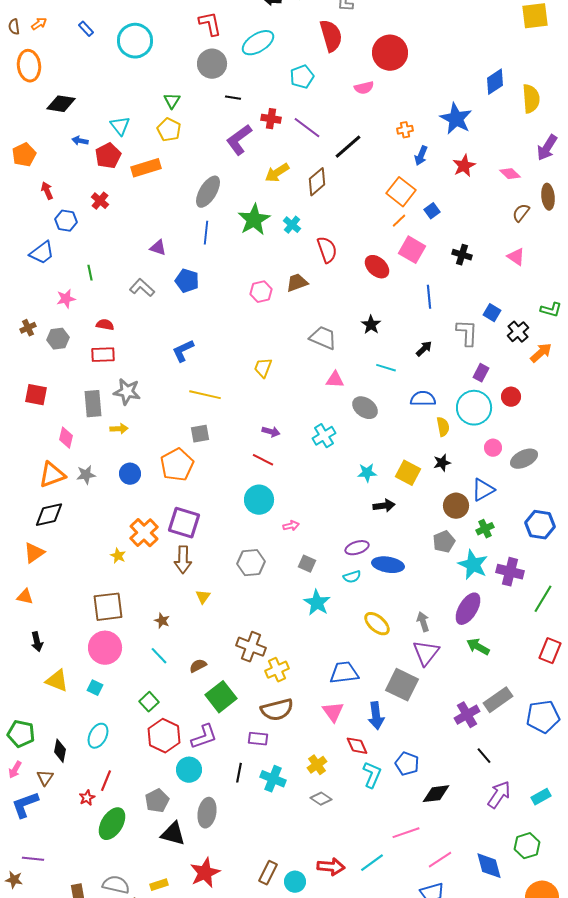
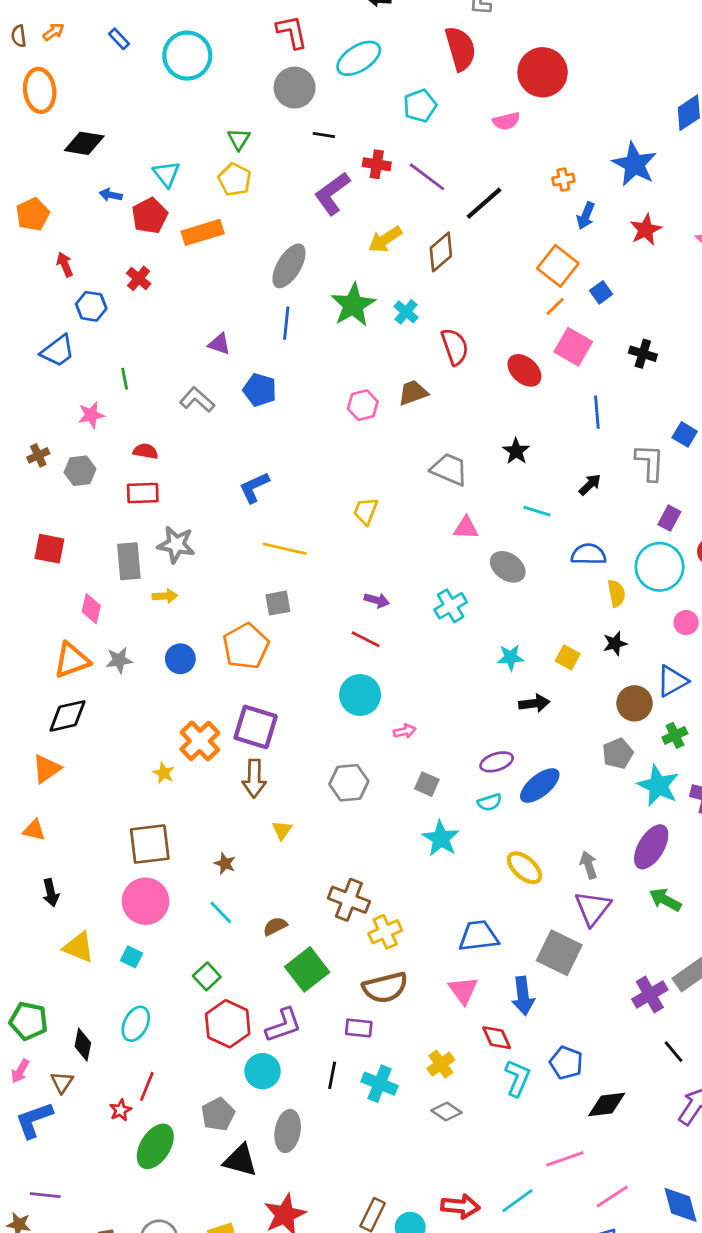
yellow square: (408, 473) -> (568, 657), size x0.7
blue ellipse: (388, 565) -> (540, 786), turned -48

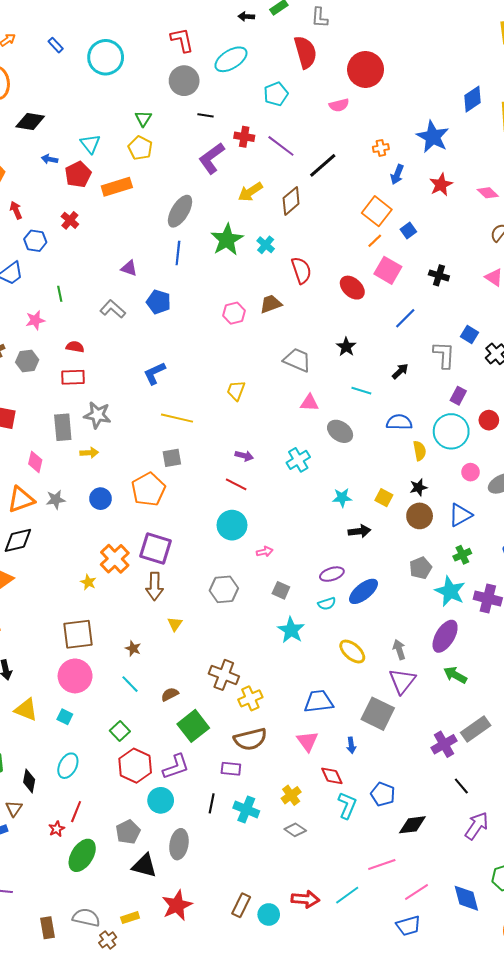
blue line: (597, 412) -> (405, 318), turned 50
brown circle: (634, 703) -> (420, 516), moved
blue arrow: (523, 996) -> (351, 745), size x0.6

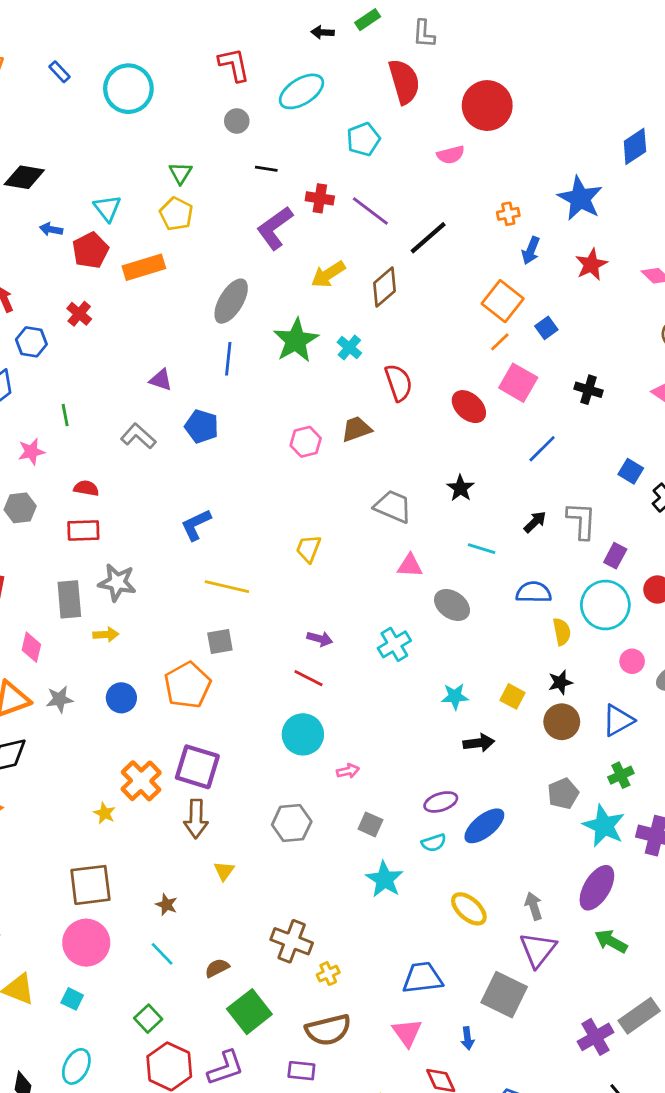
gray circle: (184, 81) -> (237, 121), size x0.6
gray L-shape: (444, 355) -> (581, 521), moved
yellow cross: (250, 698) -> (328, 974), size x0.7

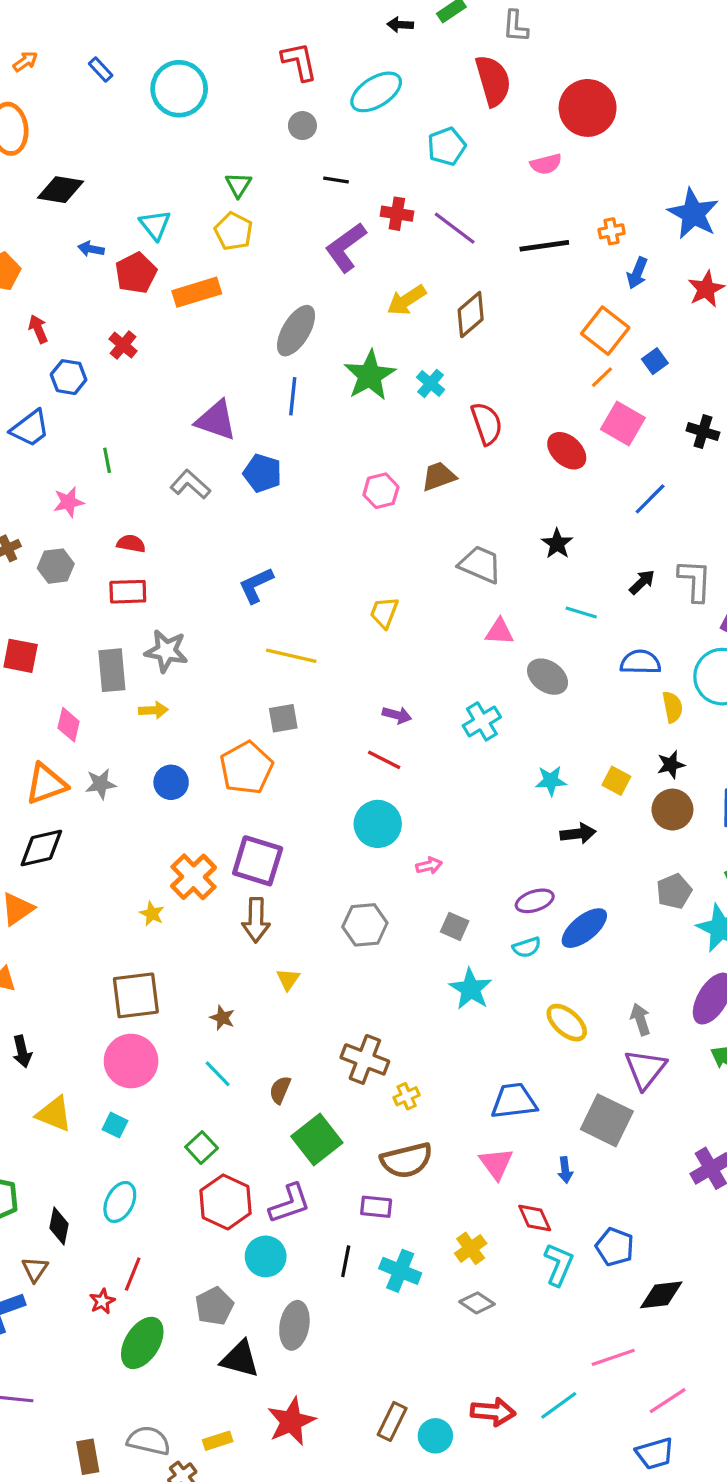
black line: (428, 238) -> (544, 246), moved, turned 33
purple triangle: (161, 380) -> (216, 420), size x1.6
brown semicircle: (217, 968) -> (280, 1090), turned -40

